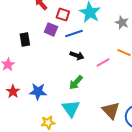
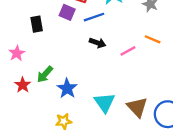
green arrow: (76, 82) -> (45, 74), moved
blue star: (38, 91) -> (67, 88), moved, turned 30
cyan triangle: (71, 108) -> (105, 102), moved

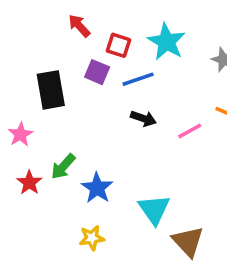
black rectangle: (37, 24) -> (51, 90), size x1.5
brown triangle: (137, 107) -> (188, 241), moved

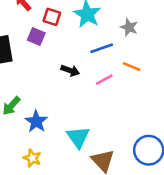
blue line: (138, 79) -> (102, 48), moved
yellow star: (92, 238) -> (32, 158), turned 30

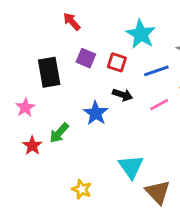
red square: (52, 17) -> (117, 62), moved
blue star: (36, 121) -> (96, 113), moved

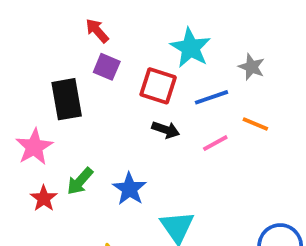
purple square: (86, 58) -> (107, 67), moved
red square: (117, 62) -> (158, 86), size x1.4
pink star: (25, 108) -> (34, 147), size x1.4
blue star: (96, 113) -> (130, 189), moved

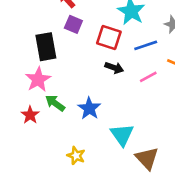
pink star: (34, 147) -> (38, 79), moved
green arrow: (80, 181) -> (55, 103), turned 84

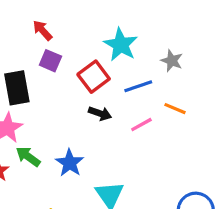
red square: (109, 37) -> (94, 77), turned 35

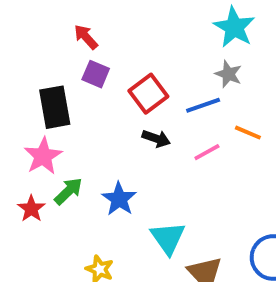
cyan star: (121, 45) -> (234, 27), moved
gray star: (172, 61) -> (228, 74), moved
green arrow: (28, 156) -> (68, 191), turned 100

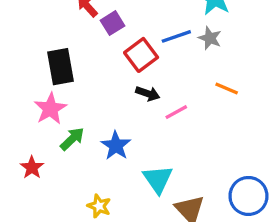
purple square: (96, 74) -> (112, 23), moved, turned 35
blue line: (203, 105) -> (176, 36), moved
pink line: (207, 152) -> (176, 112), moved
red star: (31, 209) -> (32, 167), moved

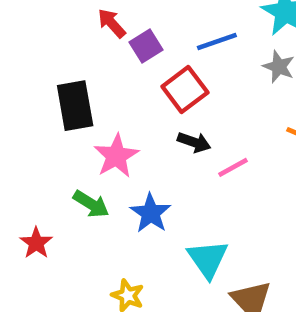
blue line: (176, 36) -> (217, 41), moved
pink star: (50, 109) -> (116, 156), moved
green arrow: (72, 139) -> (91, 204), turned 76

